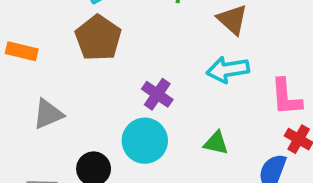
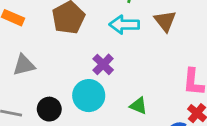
cyan arrow: (228, 70) -> (124, 25), moved

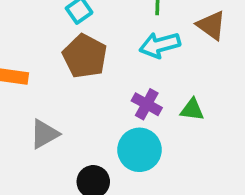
green triangle: (138, 106) -> (192, 110), moved

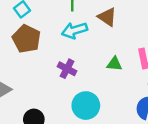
green triangle: (192, 110) -> (114, 64), moved
cyan circle: (139, 150) -> (86, 106), moved

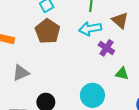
green triangle: (114, 64) -> (122, 73), moved
purple cross: (67, 69) -> (106, 48), moved

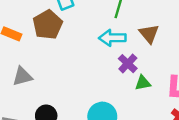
brown pentagon: (48, 31) -> (48, 25), moved
green triangle: (122, 73) -> (143, 83), moved, turned -32

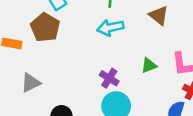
brown triangle: (149, 34) -> (159, 15), moved
purple cross: (128, 64) -> (109, 78), moved

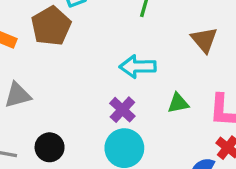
cyan arrow: (110, 28) -> (138, 67), moved

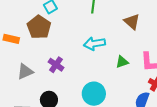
purple cross: (122, 110) -> (56, 65), moved

